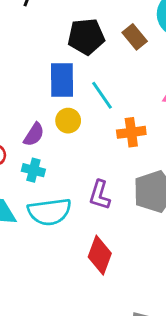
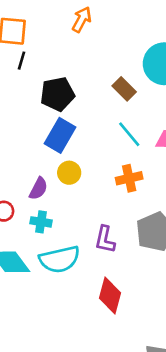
black pentagon: (86, 37) -> (57, 94), moved
blue rectangle: (62, 80) -> (60, 135), turned 36
cyan line: (102, 95) -> (129, 134), moved

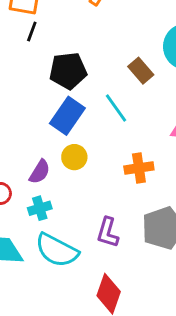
cyan line: (129, 134) -> (116, 108), moved
cyan cross: (41, 222) -> (40, 208), turned -30
cyan semicircle: (60, 259) -> (57, 250), turned 36

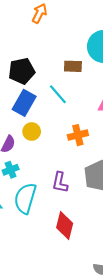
brown rectangle: (141, 71) -> (73, 66), turned -42
cyan semicircle: (57, 250) -> (25, 198), turned 84

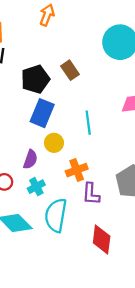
brown rectangle: (73, 66) -> (70, 70), moved, turned 60
cyan line: (58, 94) -> (88, 123), moved, turned 40
orange cross: (78, 135) -> (77, 170), moved

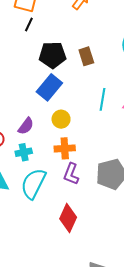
cyan line: (88, 123) -> (103, 99), moved
yellow circle: (54, 143) -> (61, 119), moved

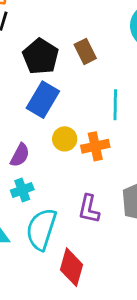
black pentagon: (53, 55) -> (41, 56), turned -30
orange cross: (65, 148) -> (95, 146), moved
red diamond: (68, 218) -> (71, 267), moved

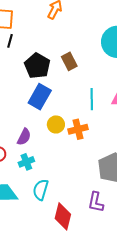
purple L-shape: (89, 209) -> (96, 202), moved
cyan semicircle: (41, 229) -> (41, 190), size x0.7

